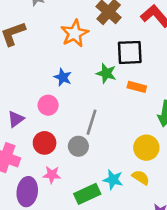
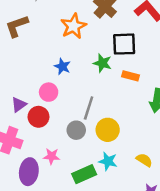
red circle: (45, 143) -> (38, 117), moved
yellow circle: (146, 148) -> (108, 130), moved
yellow semicircle: (141, 177) -> (144, 160), moved

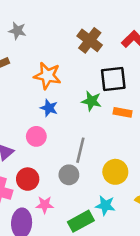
orange star: (73, 26) -> (47, 76), moved, turned -30
red circle: (38, 117) -> (28, 179), moved
yellow circle: (108, 130) -> (115, 172), moved

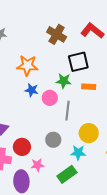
pink circle: (36, 136) -> (50, 98), moved
gray line: (80, 150) -> (68, 111), moved
cyan star: (105, 205) -> (78, 153), moved

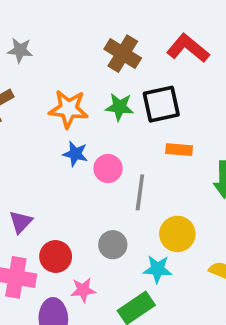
green star: (64, 81) -> (119, 107), moved

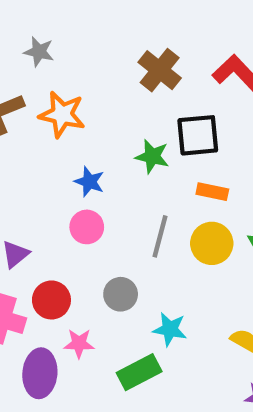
green star: (119, 107) -> (152, 156), moved
orange star: (69, 109) -> (62, 114), moved
pink circle: (108, 168) -> (87, 227), moved
yellow circle: (177, 234) -> (212, 243), moved

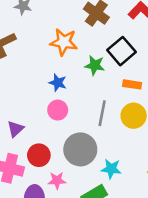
orange star: (62, 114) -> (64, 42), moved
black square: (198, 135) -> (121, 51), turned -32
gray circle: (121, 294) -> (80, 149), size x1.6

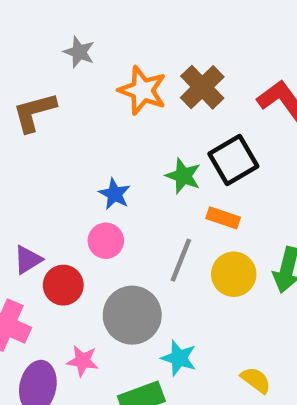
orange star: (64, 42) -> (142, 90), moved
orange rectangle: (132, 84) -> (223, 218), moved
red circle: (39, 155) -> (63, 285), moved

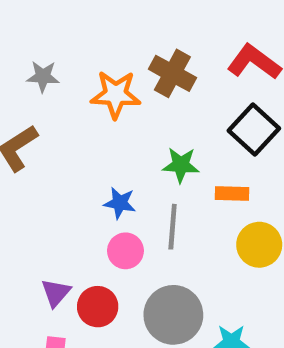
black square: (233, 160) -> (254, 129), moved
gray line: (181, 260) -> (173, 227), moved

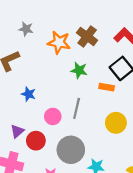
green star: (181, 165) -> (79, 70), moved
orange rectangle: (232, 194) -> (107, 87), moved
blue star: (120, 203) -> (28, 94), moved

